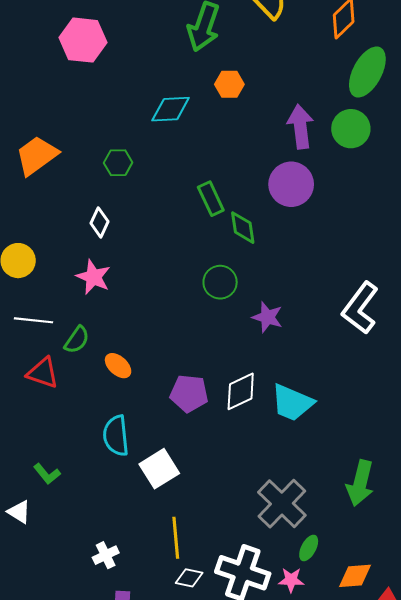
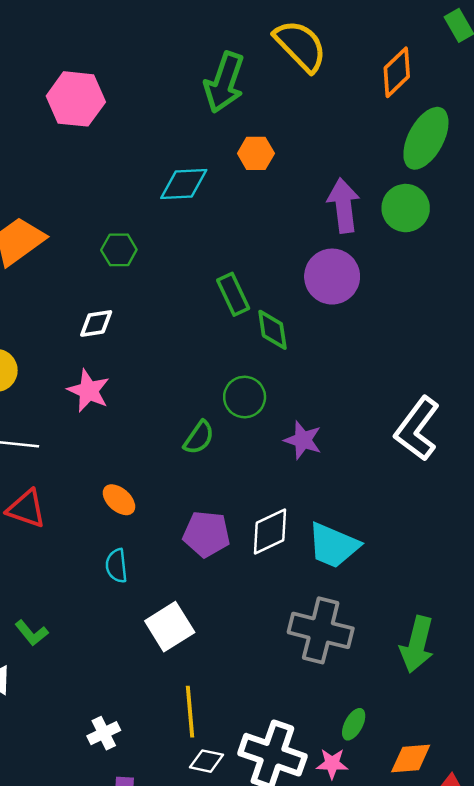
white diamond: (99, 222) -> (96, 323), turned 56
green semicircle: (77, 340) -> (199, 438), moved
cyan semicircle: (116, 436) -> (116, 566), moved, size x0.7
gray cross: (282, 504) -> (321, 630), moved, turned -30

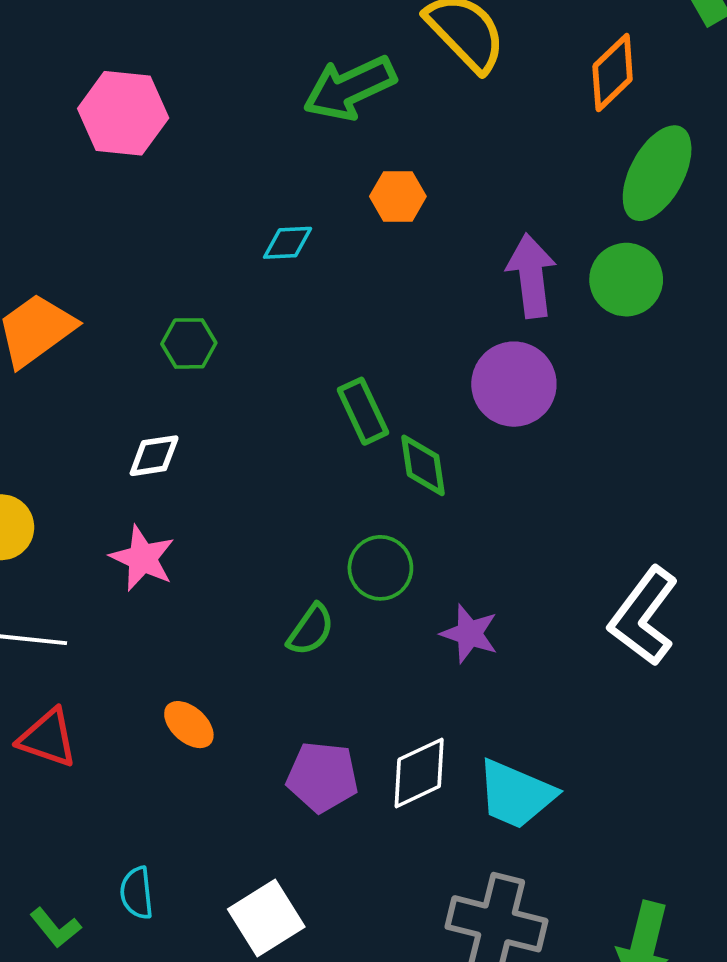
green arrow: (224, 82) -> (349, 88), turned 46
cyan diamond: (184, 184) -> (288, 243), size x0.7
cyan semicircle: (116, 566) -> (137, 893), moved

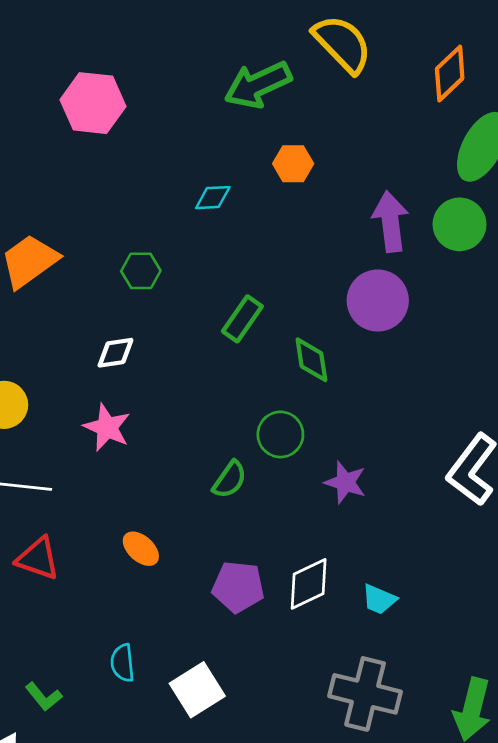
green rectangle: (363, 411) -> (242, 319), moved, turned 60
cyan trapezoid: (516, 794) -> (379, 599), size x0.6
cyan semicircle: (137, 893) -> (123, 663), moved

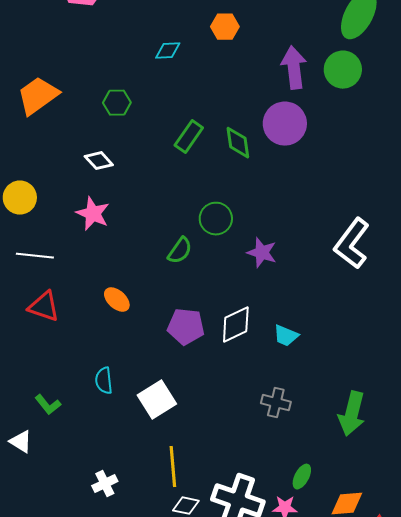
white diamond: (115, 353) -> (99, 161), turned 56
green diamond: (311, 360) -> (238, 143), moved
gray cross: (365, 694) -> (276, 403), size x0.6

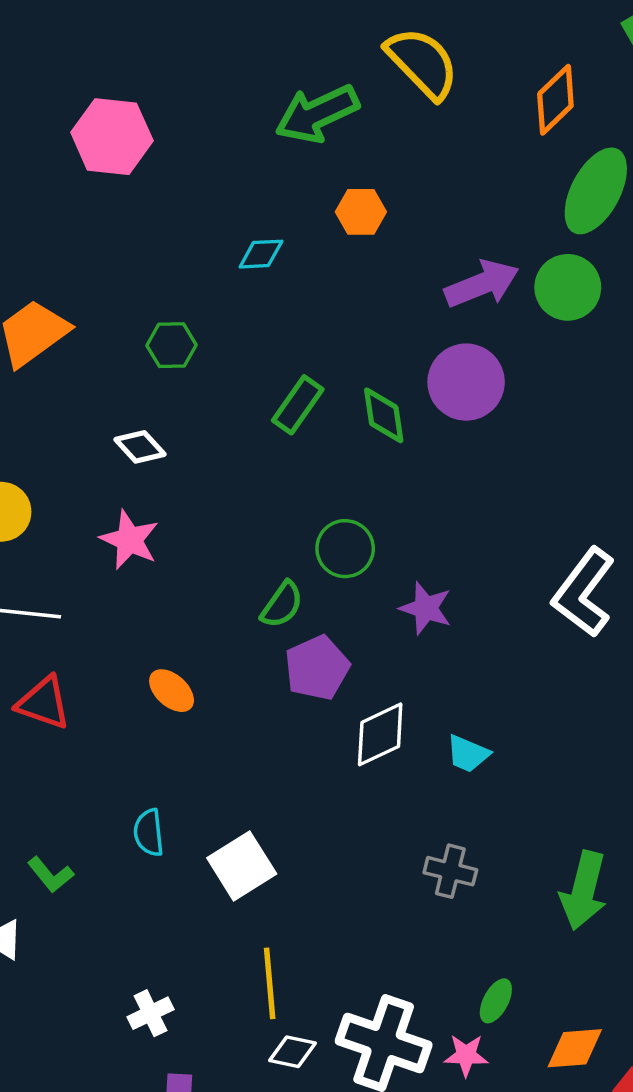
purple arrow: (294, 68) -> (482, 284), turned 75
purple pentagon: (186, 327) -> (317, 668), moved, turned -30

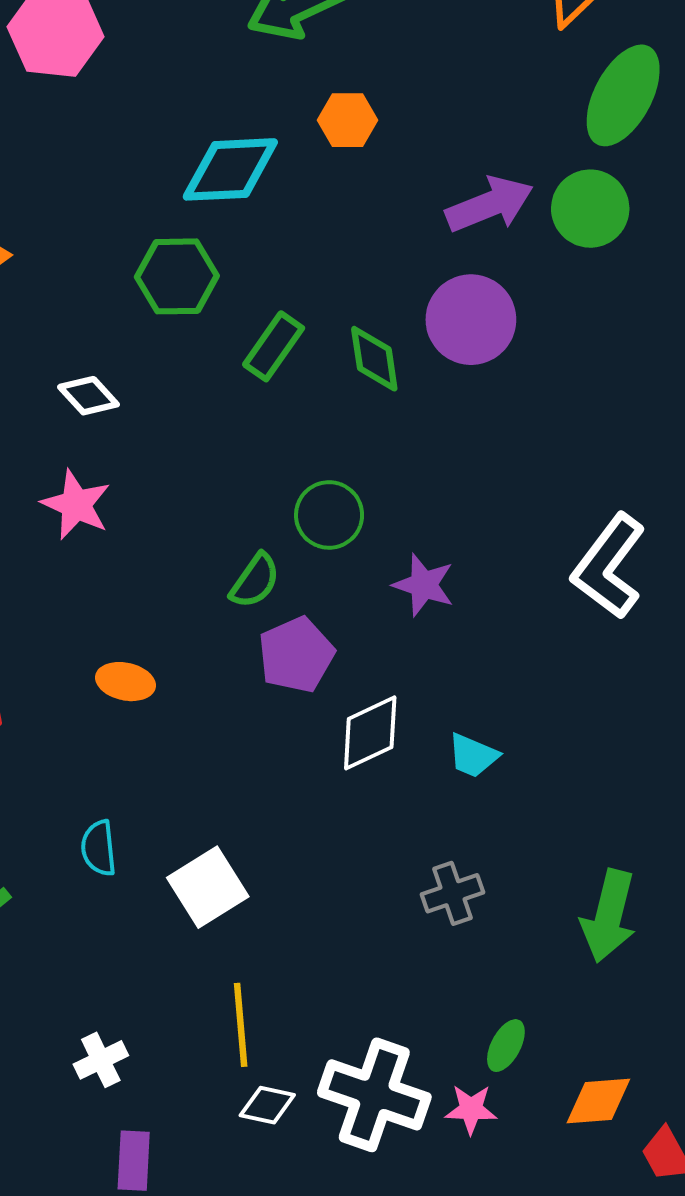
cyan diamond: (261, 254) -> (230, 169), size x1.8
green hexagon: (172, 345) -> (177, 276), moved, size x1.4
orange ellipse: (172, 691) -> (125, 682), turned -30
gray cross: (450, 871) -> (452, 893), turned -33

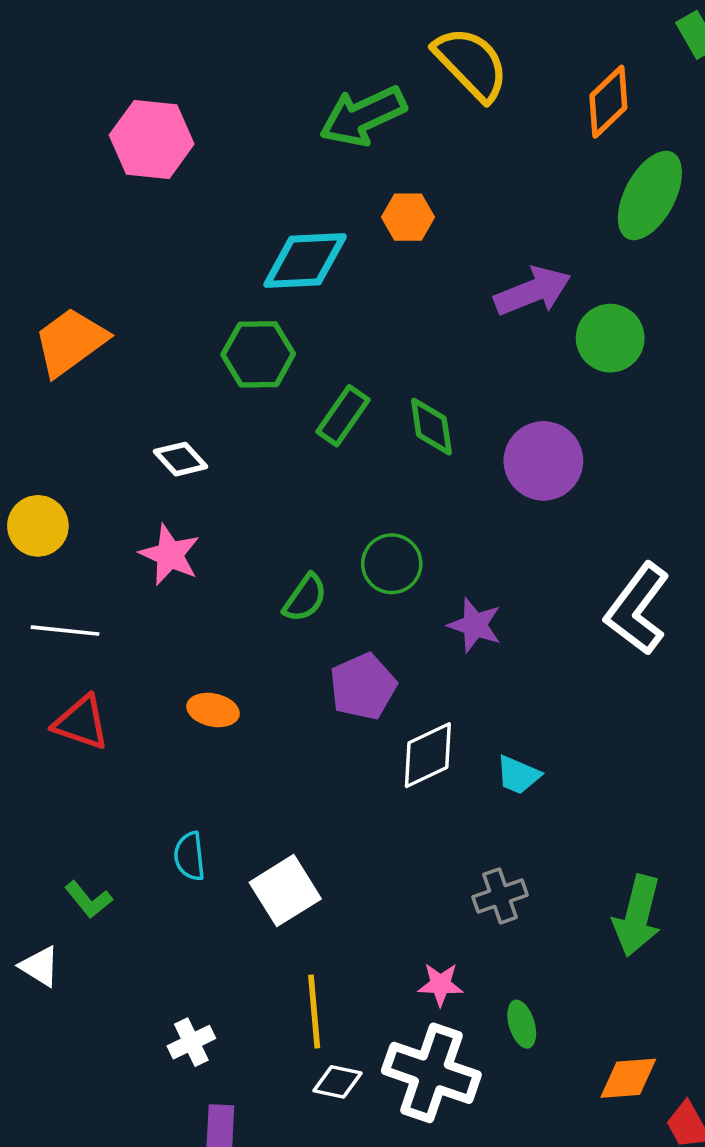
green circle: (590, 209) -> (610, 338), moved
purple circle: (471, 320) -> (543, 461), moved
green semicircle: (255, 581) -> (305, 598), moved
green ellipse: (506, 1046) -> (522, 1024), moved, turned -45
pink star: (471, 1109) -> (440, 984), moved

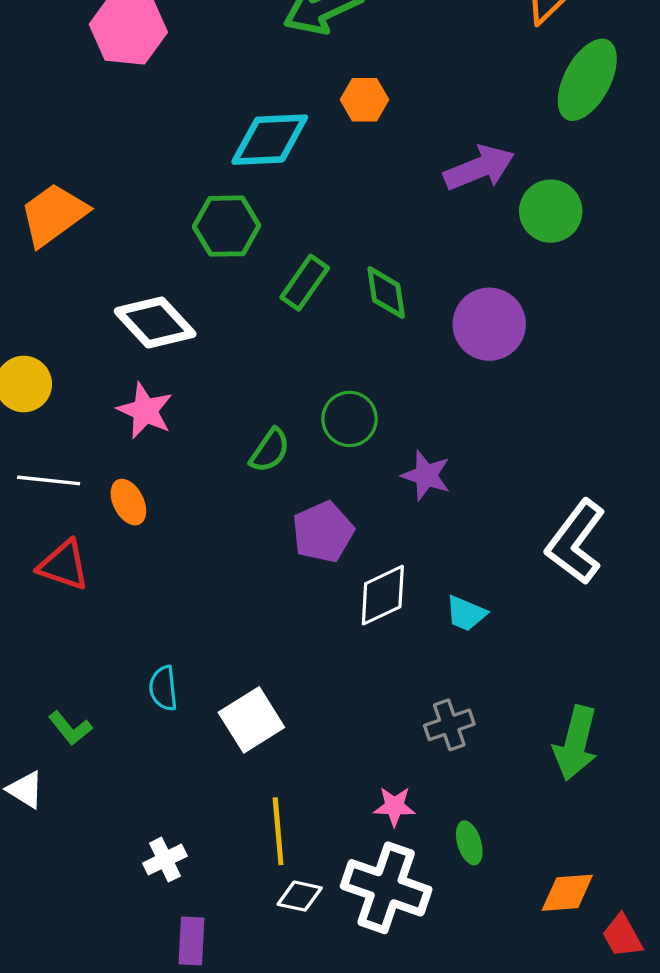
white diamond: (181, 459) -> (155, 323), size x1.6
white L-shape: (637, 609) -> (576, 542), moved
orange ellipse: (213, 710) -> (128, 502), moved, turned 51

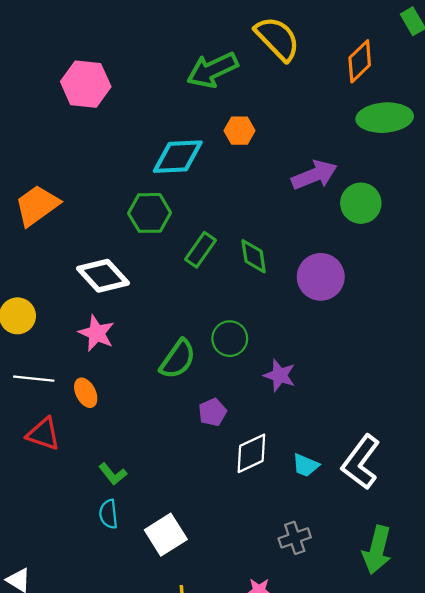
green ellipse: (587, 80) -> (385, 118), turned 58
green semicircle: (270, 451) -> (178, 359), size x1.4
purple pentagon: (323, 532) -> (212, 412), size x0.7
white L-shape: (576, 542) -> (361, 462), moved
green L-shape: (70, 728) -> (113, 474), moved

